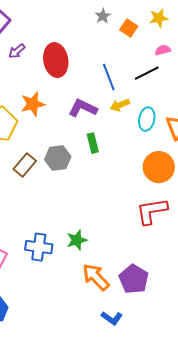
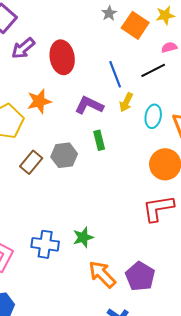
orange square: (129, 28) -> (135, 25), size x1.5
purple arrow: (17, 51) -> (23, 48), size x1.4
yellow arrow: (120, 105) -> (126, 102), turned -42

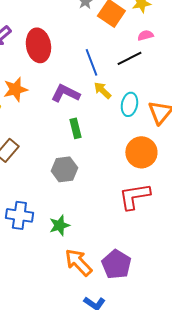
yellow arrow: (126, 102) -> (102, 90), turned 108
gray hexagon: (64, 155) -> (64, 169), moved
blue cross: (45, 244) -> (19, 215), moved

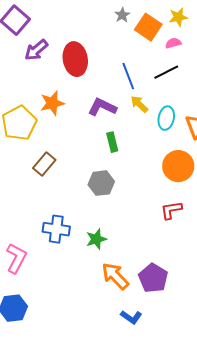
pink semicircle: (145, 35) -> (173, 43), moved
red L-shape: (134, 196) -> (171, 210), size x0.7

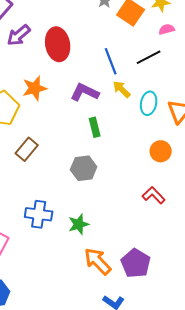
pink semicircle: (173, 43) -> (167, 29), moved
orange circle: (178, 166) -> (161, 151), size x0.7
red L-shape: (171, 210) -> (154, 195), turned 55

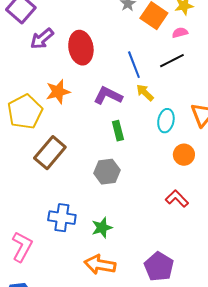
pink semicircle: (167, 29) -> (180, 33), moved
cyan ellipse: (149, 103) -> (166, 121), moved
brown rectangle: (27, 149) -> (50, 153), size x1.4
orange arrow: (98, 261) -> (100, 265), moved, turned -36

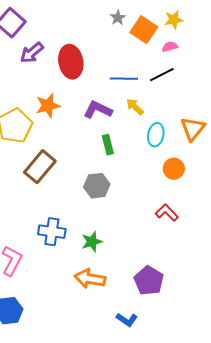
blue line: (134, 65) -> (124, 79), turned -68

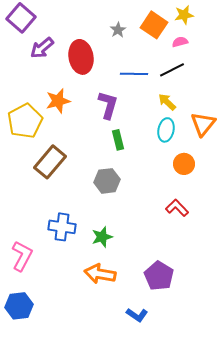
gray star: (118, 18) -> (118, 30), moved
yellow arrow: (135, 107) -> (167, 102), moved
purple L-shape: (98, 110) -> (108, 105), turned 80

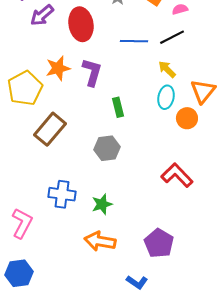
purple L-shape: (108, 105) -> (92, 72), moved
orange circle: (184, 164) -> (187, 118), moved
red L-shape: (177, 208) -> (177, 175), size x1.4

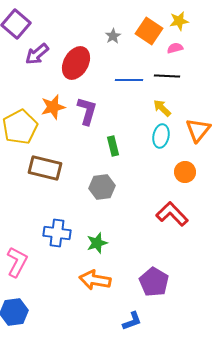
red ellipse: (81, 24) -> (76, 63), turned 40
black line: (172, 37) -> (167, 76), turned 30
orange circle: (187, 118) -> (185, 172), moved
brown rectangle: (50, 129) -> (45, 168), turned 64
blue L-shape: (137, 282) -> (132, 321), turned -55

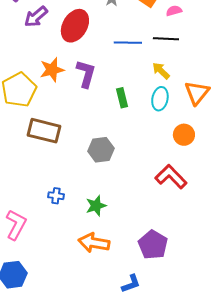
green rectangle: (113, 146) -> (122, 98), moved
blue cross: (57, 233) -> (56, 196), size x0.6

